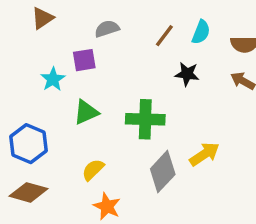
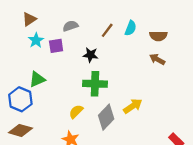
black star: (187, 74) -> (91, 55), moved
cyan star: (53, 79) -> (36, 40), moved
green triangle: (86, 112) -> (37, 79), moved
yellow semicircle: (93, 170) -> (76, 112), moved

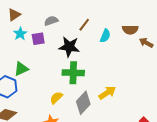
cyan semicircle: (131, 28) -> (105, 36), moved
black star: (91, 55) -> (69, 47), size x1.5
brown arrow: (157, 59) -> (146, 43), moved

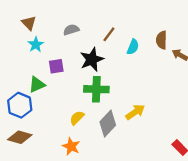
brown triangle: (14, 15) -> (29, 23), turned -40
brown semicircle: (130, 30) -> (162, 40), turned 91
purple square: (38, 39) -> (56, 66), moved
black star: (69, 47) -> (92, 59), turned -30

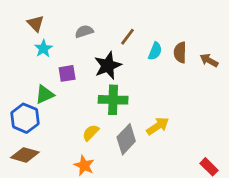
brown semicircle: (162, 40) -> (180, 52), moved

